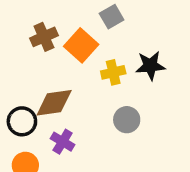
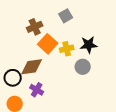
brown cross: (44, 37) -> (35, 27), moved
orange square: (81, 45) -> (48, 44), moved
gray circle: (127, 120) -> (83, 67), moved

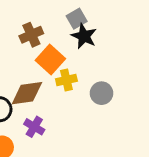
black star: (89, 45) -> (84, 36), moved, turned 30
yellow cross: (67, 49) -> (66, 80), moved

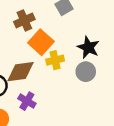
black star: (84, 36) -> (88, 47), moved

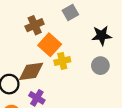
black star: (88, 47) -> (102, 36), moved, turned -30
gray circle: (86, 72) -> (100, 66), moved

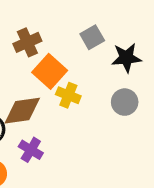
gray square: (70, 12) -> (92, 37), moved
yellow cross: (62, 61) -> (68, 95), turned 35

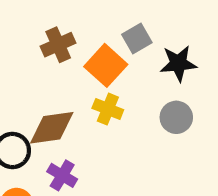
orange square: (50, 71) -> (106, 65), moved

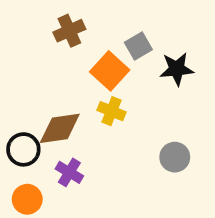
brown cross: (58, 45) -> (69, 31), moved
gray circle: (176, 117) -> (175, 157), moved

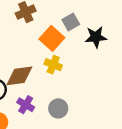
gray circle: (175, 157) -> (58, 108), moved

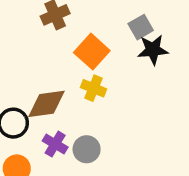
gray square: (71, 22) -> (141, 27), moved
gray circle: (58, 108) -> (87, 149), moved

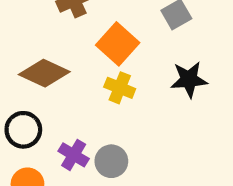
black star: (153, 50) -> (189, 79), moved
brown diamond: (46, 104) -> (44, 73), moved, turned 33

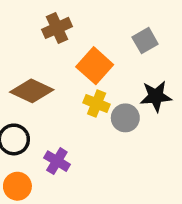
gray circle: (111, 161) -> (125, 118), moved

